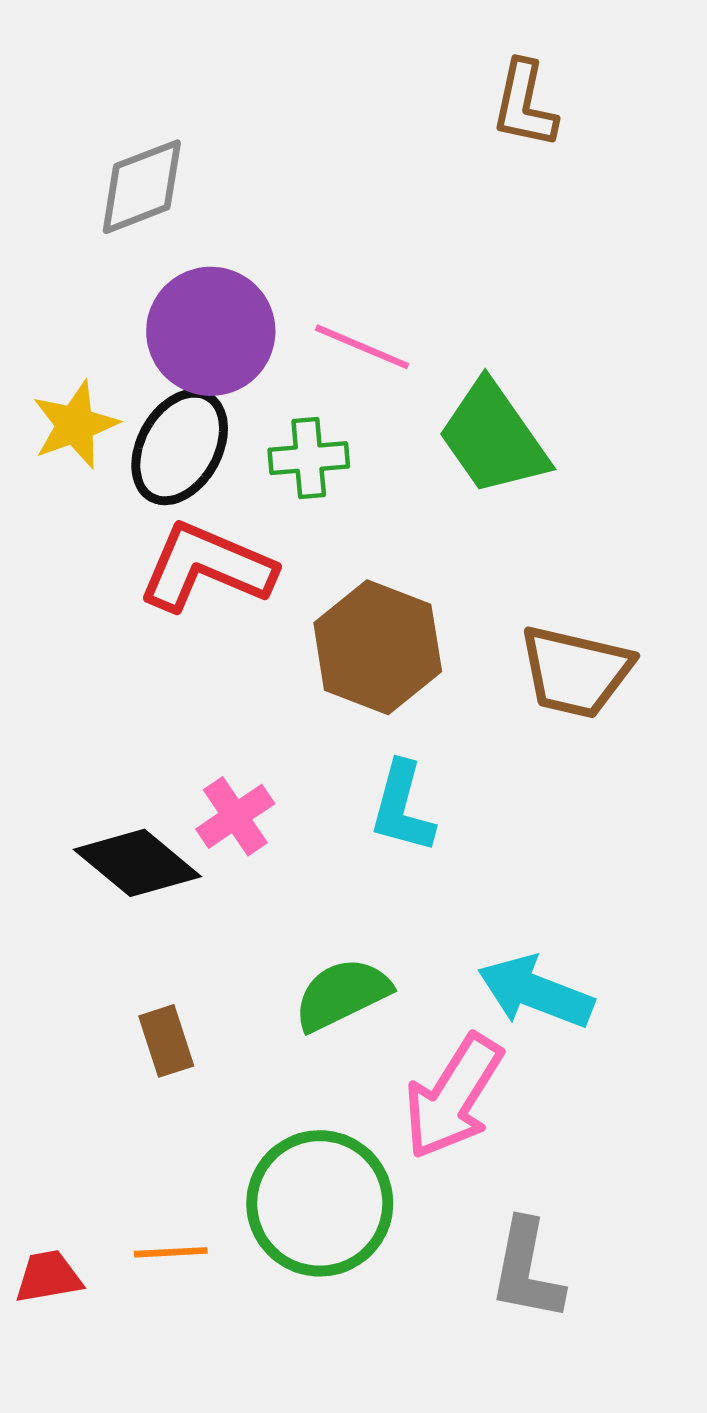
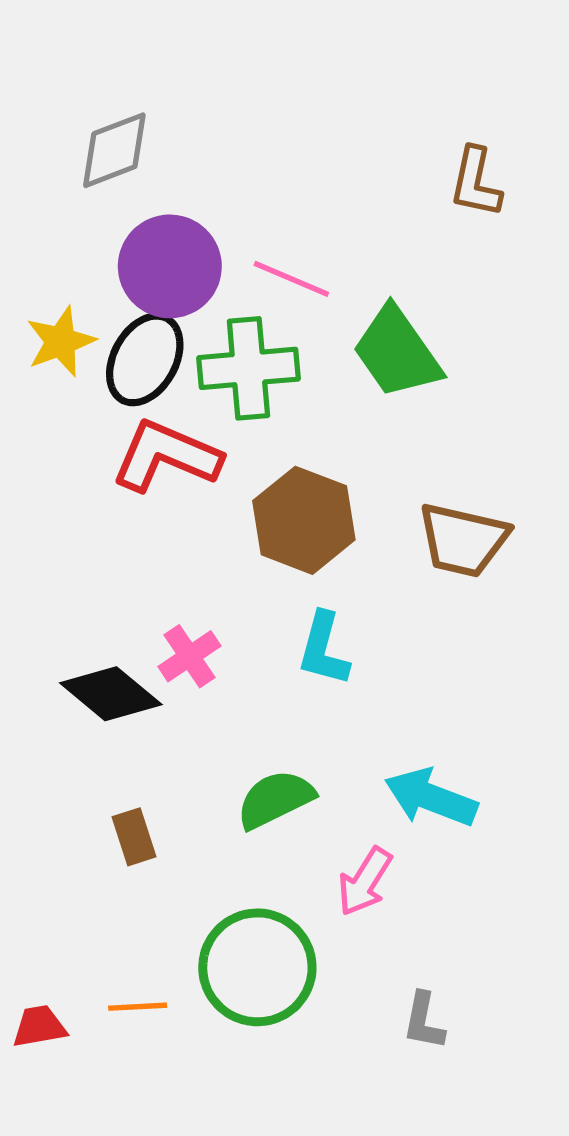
brown L-shape: (524, 104) -> (476, 182), moved
green cross: (309, 458) -> (248, 368), size x1.6
pink arrow: (453, 1097) -> (365, 882), size x0.7
gray L-shape: (527, 1270) -> (424, 1021), size x0.7

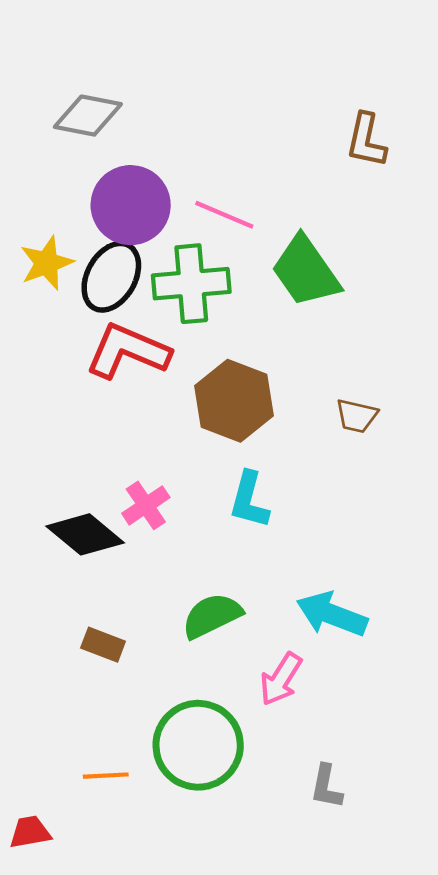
gray diamond: (114, 150) -> (88, 116), turned 32
brown trapezoid: (463, 540) -> (357, 416), size x0.6
brown rectangle: (134, 837) -> (103, 645), turned -51
red trapezoid: (39, 1026) -> (30, 832), moved

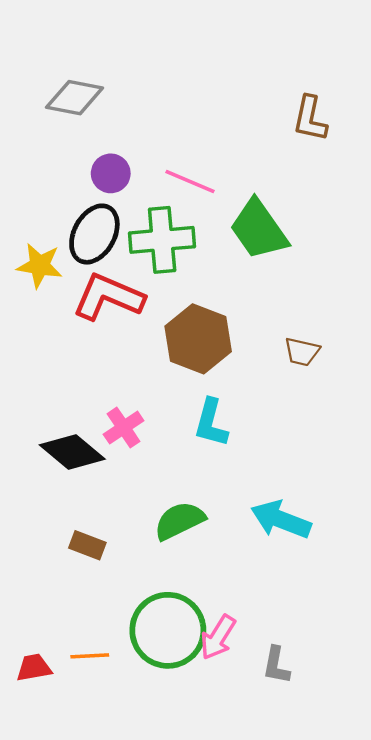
purple circle: (131, 205) -> (111, 173), size x0.6
yellow star: (47, 263) -> (40, 265), moved, turned 30
pink arrow: (281, 679) -> (218, 637), moved
red trapezoid: (30, 832) -> (34, 668), moved

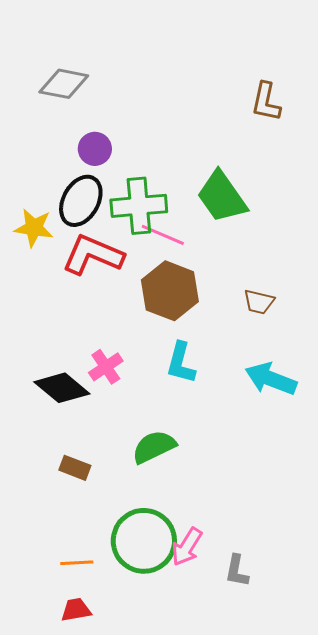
pink line: (190, 182) -> (163, 235), moved
cyan arrow: (281, 520) -> (271, 379), moved
red trapezoid: (34, 668) -> (76, 610), moved

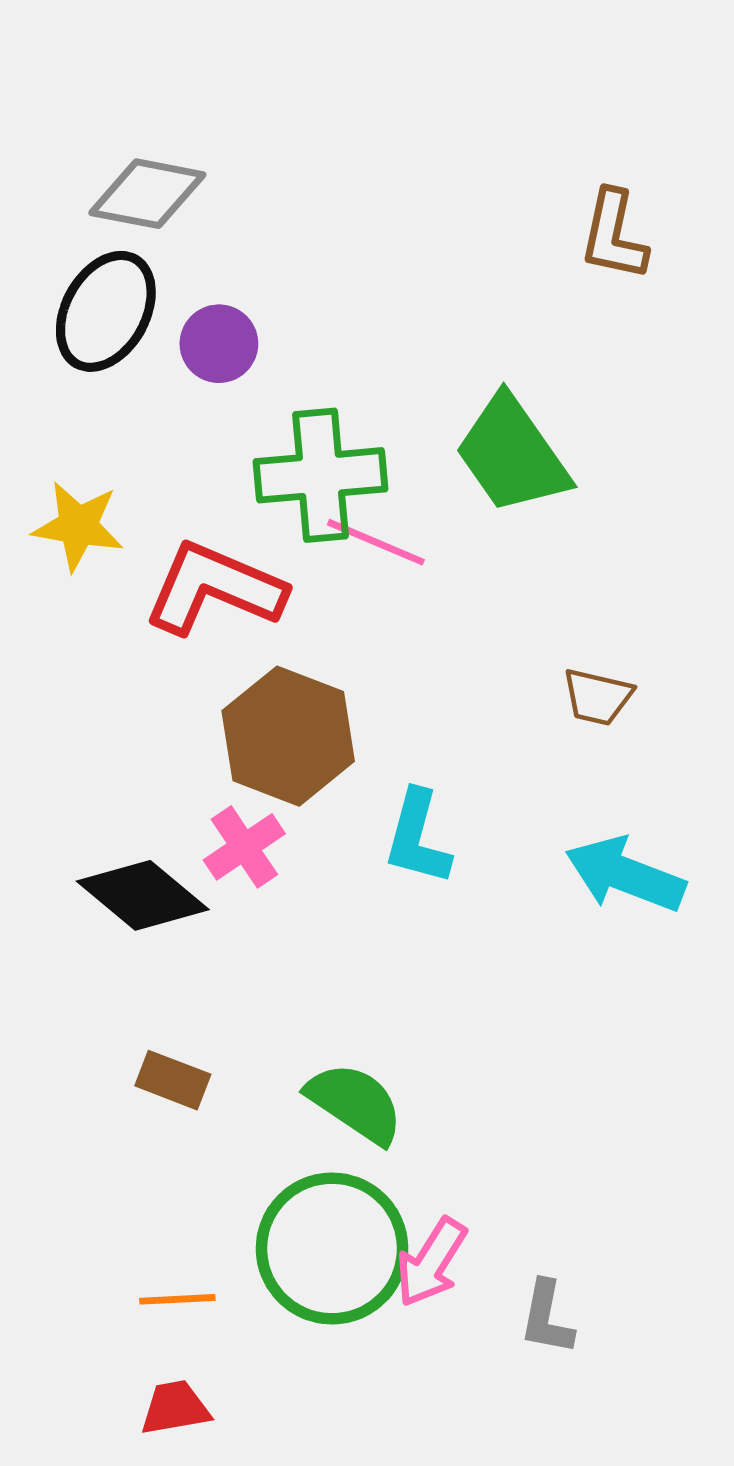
black ellipse: (81, 201) -> (106, 311), moved
brown hexagon: (170, 291) -> (288, 736), moved
green semicircle: (154, 447) -> (355, 1103), moved, turned 60

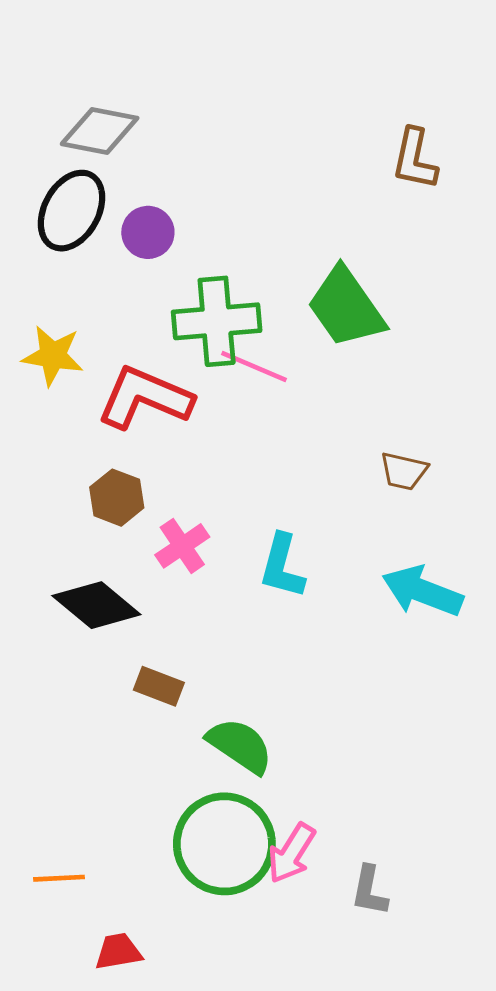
brown hexagon: (288, 736) -> (117, 498), moved, size x0.6
pink cross: (244, 847) -> (182, 546), moved
brown rectangle: (173, 1080) -> (159, 686), moved
orange line: (177, 1299) -> (59, 878), moved

